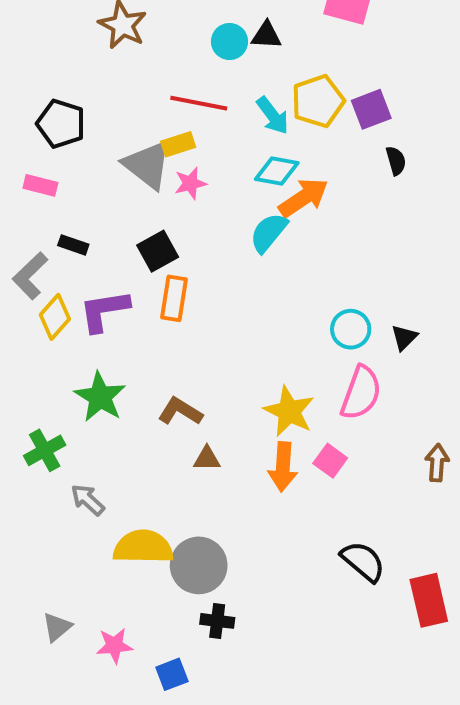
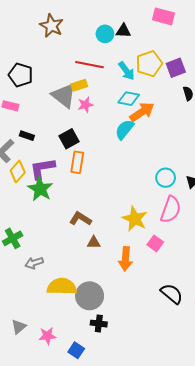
green star: (100, 397) -> (40, 189), moved
orange arrow: (283, 467) -> (125, 259), moved
gray arrow: (88, 500) -> (34, 263), turned -60
blue square: (172, 674) -> (76, 350), turned -35

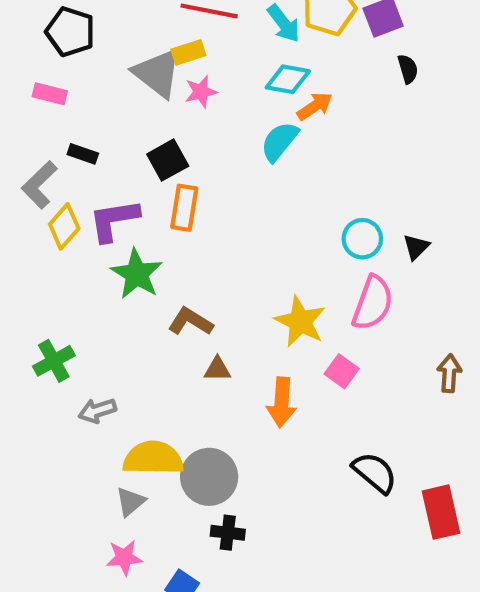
orange arrow: (142, 112) -> (315, 106), size x0.7
green star: (40, 189) -> (137, 274), moved
gray triangle: (19, 327) -> (130, 502), moved

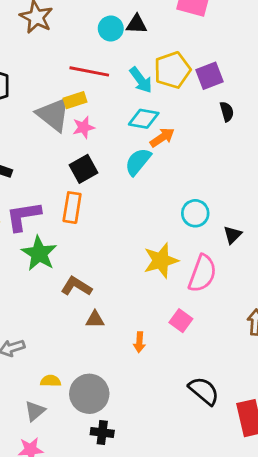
black square: (168, 160) -> (84, 169), moved
cyan circle: (362, 239) -> (195, 213), moved
yellow star: (300, 322) -> (161, 261), moved, turned 30
orange arrow: (282, 402) -> (139, 342), size x0.6
yellow semicircle: (153, 458) -> (51, 381), size x0.5

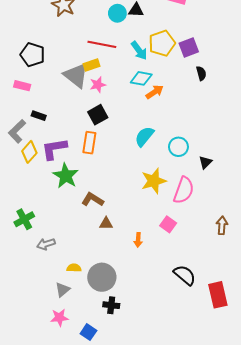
cyan semicircle: (138, 162) -> (144, 136), moved

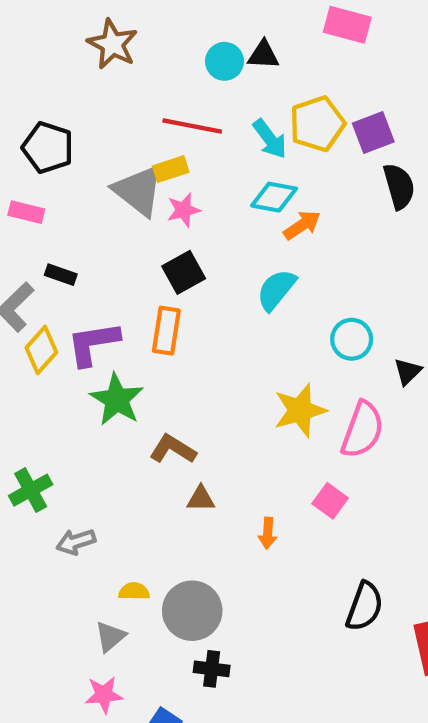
black semicircle: (201, 73) -> (399, 186), size x1.5
cyan semicircle: (144, 136) -> (276, 290), moved
black semicircle: (185, 275) -> (365, 606), turned 70

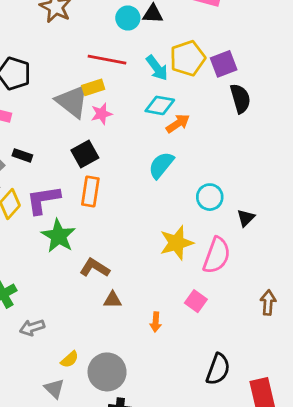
black square: (184, 272) -> (85, 154), moved
yellow semicircle: (134, 591) -> (70, 359), turned 138
gray triangle: (110, 637) -> (54, 389), turned -35

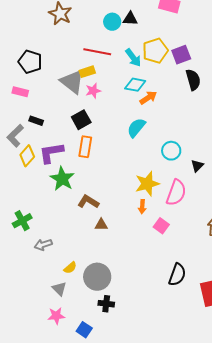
orange arrow: (156, 322) -> (142, 207), moved

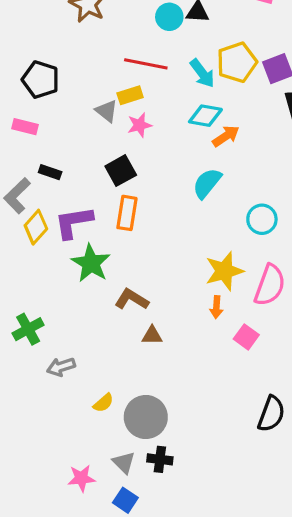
gray triangle: (72, 82) -> (107, 111), size x0.6
gray triangle: (59, 289) -> (124, 463), moved

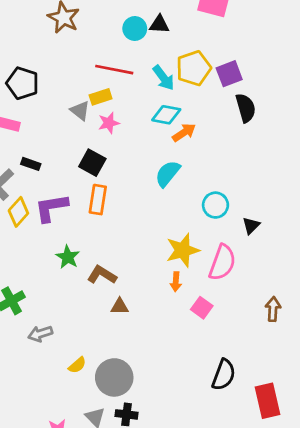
black square: (121, 171) -> (92, 163), turned -32
green star: (91, 263) -> (68, 257), moved, size x0.7

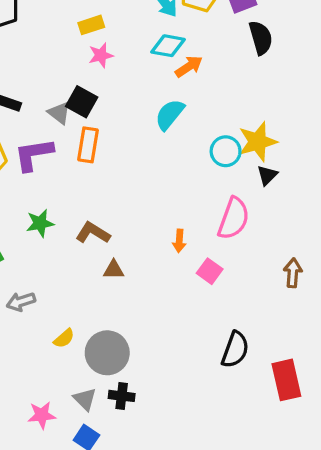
gray triangle: (80, 111) -> (59, 113), moved
yellow star: (183, 250) -> (258, 142), moved
green star: (68, 257) -> (40, 223), moved, turned 30

